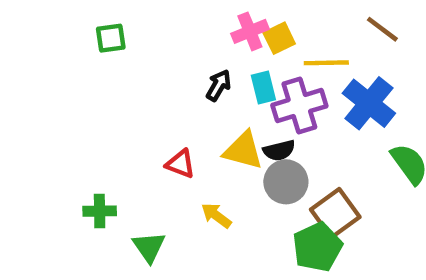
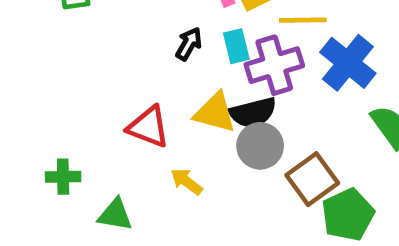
black semicircle: (279, 150) -> (253, 113), size x1.4
red triangle: (180, 164) -> (148, 127), size x1.4
green triangle: (149, 247) -> (115, 215), turned -45
green pentagon: (317, 247) -> (348, 215), moved

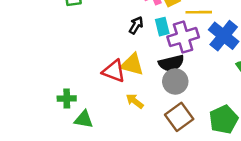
yellow triangle: (215, 113) -> (132, 64), moved
brown square: (312, 179) -> (179, 117), moved
green triangle: (115, 215) -> (84, 119), moved

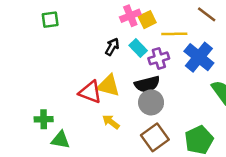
cyan rectangle: (162, 27) -> (138, 48), turned -30
purple cross: (183, 37) -> (159, 58), size x0.7

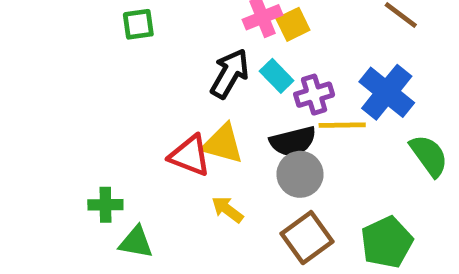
green square: (50, 20) -> (138, 24), moved
yellow line: (174, 34) -> (342, 125), moved
black arrow: (112, 47) -> (230, 74), size x1.5

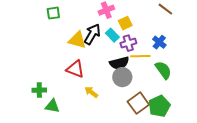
yellow square: (293, 24) -> (125, 23), moved
blue cross: (387, 92) -> (159, 42), size x0.6
yellow triangle: (223, 144) -> (77, 40), moved
green semicircle: (429, 156) -> (163, 70), moved
brown square: (307, 238) -> (138, 103), moved

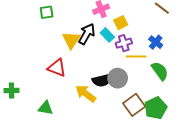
yellow triangle: (77, 40) -> (71, 40), turned 48
black semicircle: (119, 63) -> (102, 80), moved
red triangle: (75, 69) -> (57, 68), moved
green cross: (39, 90) -> (12, 91), moved
yellow arrow: (91, 92) -> (86, 94), size x1.5

